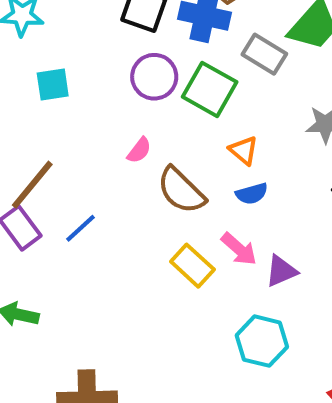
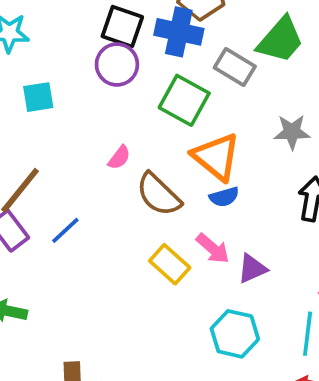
purple circle: (154, 77) -> (117, 64), moved
orange triangle: (244, 150) -> (216, 157), size x1.8

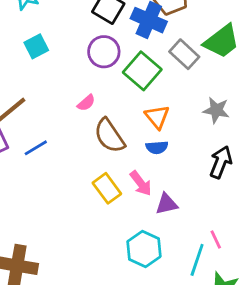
purple circle: (117, 64) -> (104, 52), moved
cyan square: (38, 97) -> (36, 46), turned -30
orange triangle: (216, 157) -> (157, 117), size x0.7

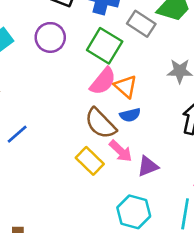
purple circle: (104, 52) -> (50, 37), moved
pink semicircle: (86, 103) -> (103, 81), moved, size x1.6
brown semicircle: (109, 136) -> (100, 123), moved

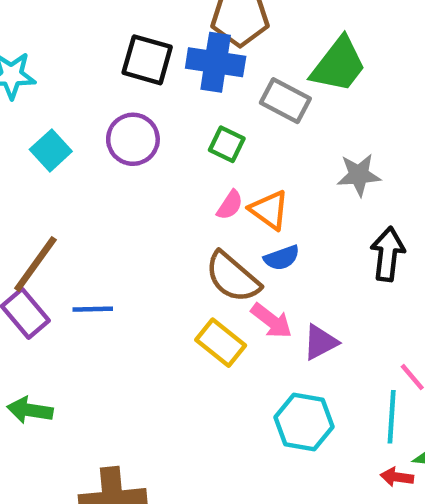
green square: (105, 46) -> (227, 144), size x0.6
pink semicircle: (103, 81) -> (230, 205), size x0.6
blue line: (17, 134) -> (93, 309), turned 45

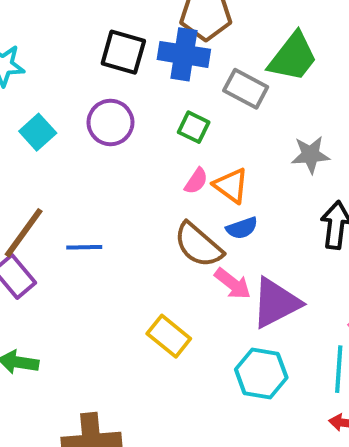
blue line: (93, 309) -> (84, 247), moved
purple triangle: (320, 342) -> (276, 303), size x1.6
yellow rectangle: (221, 343) -> (169, 336), moved

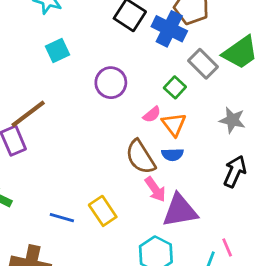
purple circle: (110, 122) -> (111, 83), moved
green square: (194, 127) -> (175, 87), moved
blue line: (84, 247) -> (62, 218), moved

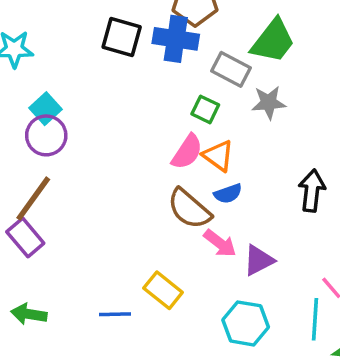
purple circle: (111, 83) -> (46, 135), moved
pink semicircle: (152, 114) -> (187, 152), size x1.5
gray star: (232, 120) -> (269, 103), moved
purple triangle: (180, 211) -> (259, 260), size x0.7

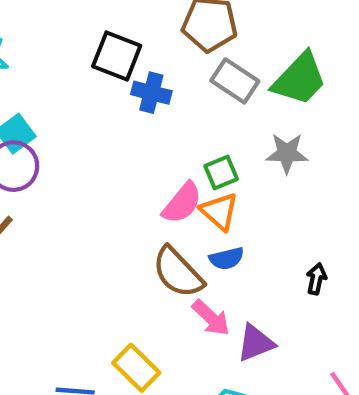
blue cross: (176, 39) -> (151, 93), moved, size x0.7
gray rectangle: (231, 69) -> (235, 81), moved
green square: (205, 109) -> (221, 172), moved, turned 36
black arrow: (312, 191) -> (316, 279), moved, size x0.6

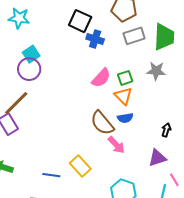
green trapezoid: (299, 79) -> (164, 37), turned -44
gray rectangle: (235, 81) -> (134, 36), turned -55
pink semicircle: (182, 203) -> (101, 78), moved
purple triangle: (256, 343) -> (157, 158), moved

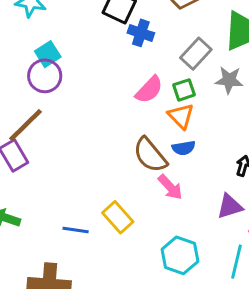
gray rectangle: (134, 36) -> (196, 54), moved, turned -30

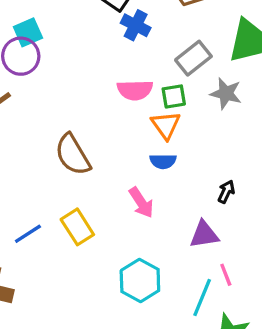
pink semicircle: (149, 90) -> (135, 90), turned 36
brown semicircle: (150, 155) -> (73, 155), moved
blue line: (76, 230) -> (28, 234), turned -50

